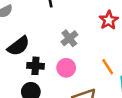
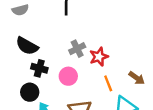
red star: (109, 20) -> (99, 57), moved
black semicircle: (18, 46) -> (27, 46), turned 55

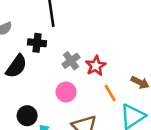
black semicircle: (27, 46) -> (16, 66), turned -75
black cross: (39, 68) -> (37, 43), moved

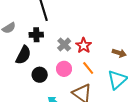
orange line: (110, 93) -> (88, 68), moved
black circle: (27, 116) -> (40, 75), moved

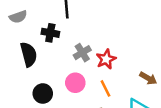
black semicircle: (23, 55) -> (29, 54), turned -54
black circle: (40, 75) -> (43, 94), moved

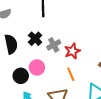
black cross: (50, 33) -> (35, 39), moved, turned 32
pink circle: (75, 83) -> (37, 67), moved

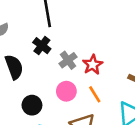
black cross: (35, 39) -> (42, 46), moved
pink circle: (37, 67) -> (66, 91), moved

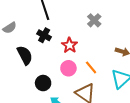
gray cross: (68, 60) -> (94, 20), moved
red star: (93, 65) -> (70, 45), moved

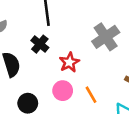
gray cross: (94, 20) -> (106, 37), size x1.5

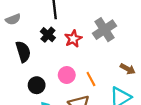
red star: (69, 62) -> (73, 39), moved

